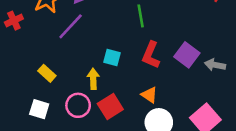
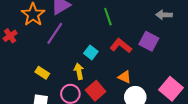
red L-shape: (151, 55) -> (121, 46), turned 115
cyan square: (112, 57) -> (91, 52), turned 32
gray arrow: (215, 65) -> (164, 15), moved

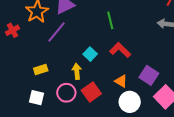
purple square: (149, 41) -> (149, 75), moved
yellow rectangle: (42, 73) -> (41, 69), turned -56

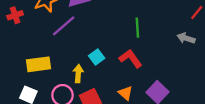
green line: (110, 20) -> (137, 28), moved
yellow rectangle: (41, 69) -> (39, 64), size x1.5

